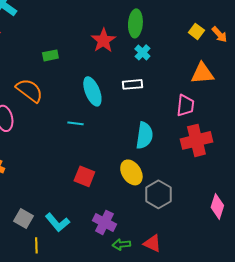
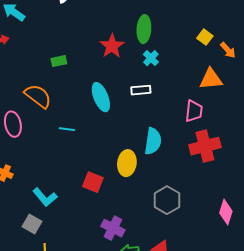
orange arrow: (219, 34) -> (228, 50), moved
cyan line: (75, 123) -> (67, 129), moved
yellow ellipse: (131, 172) -> (127, 163), moved, turned 40
cyan L-shape: (57, 222) -> (45, 197), moved

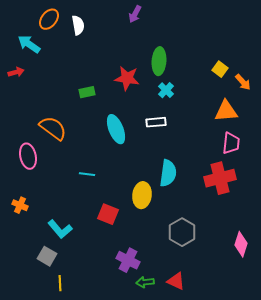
red star: (112, 46) -> (127, 78), turned -30
green rectangle: (59, 61) -> (87, 92), moved
pink trapezoid: (194, 111) -> (231, 143), moved
cyan line: (67, 129) -> (87, 174), moved

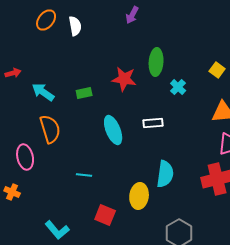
cyan arrow: (29, 44) -> (43, 92), moved
cyan cross: (166, 90) -> (178, 87), moved
orange semicircle: (53, 128) -> (50, 129), turned 36
orange cross: (20, 205) -> (12, 192), moved

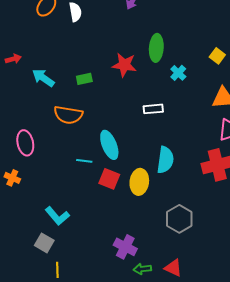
orange semicircle: (50, 129) -> (68, 115), moved, turned 116
cyan ellipse: (113, 130) -> (109, 145), moved
red square: (105, 215) -> (109, 179), moved

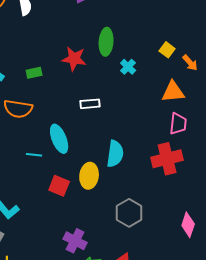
white rectangle: (153, 109) -> (90, 104), moved
red square: (109, 179) -> (59, 186), moved

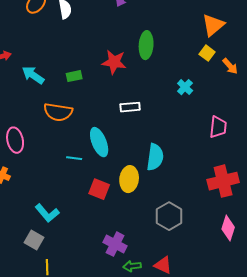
cyan cross: (128, 67) -> (185, 87), moved
orange triangle: (173, 92) -> (213, 25), moved, turned -35
red cross: (167, 159) -> (223, 181), moved

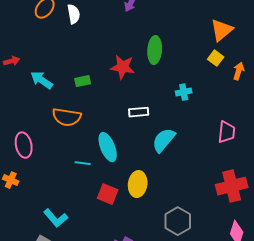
orange arrow: (230, 66) -> (239, 71), turned -120
cyan cross: (185, 87) -> (184, 92), moved, turned 35
cyan semicircle: (155, 157) -> (164, 140), moved, turned -148

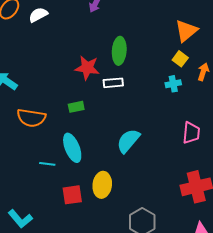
white semicircle: (74, 14) -> (38, 15), turned -108
green rectangle: (83, 81) -> (76, 107), moved
cyan cross: (184, 92) -> (173, 84), moved
white rectangle: (139, 112) -> (113, 83), moved
red square: (108, 194) -> (72, 195), turned -30

